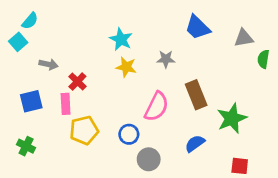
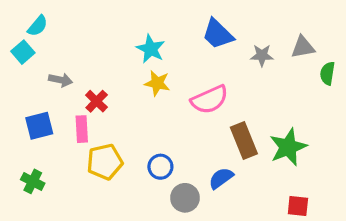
blue trapezoid: (197, 27) -> (218, 34), moved
gray star: (166, 59) -> (262, 55), moved
brown rectangle: (196, 95) -> (244, 140), moved
pink semicircle: (157, 107) -> (210, 100), moved, turned 40
blue semicircle: (195, 143) -> (221, 178), moved

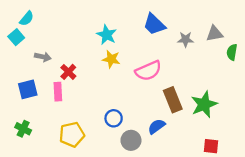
yellow pentagon: (105, 162) -> (72, 135), moved

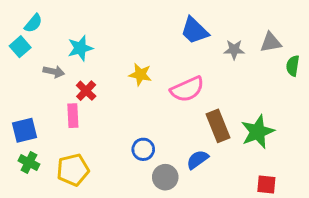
cyan star: (107, 35) -> (80, 48), moved, turned 30
blue square: (28, 89) -> (25, 130), moved
yellow pentagon: (72, 135) -> (73, 170), moved

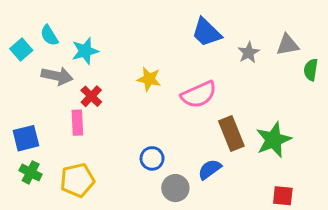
cyan semicircle: (33, 23) -> (49, 35), moved, turned 108
gray star: (234, 50) -> (249, 53), turned -30
gray arrow: (54, 72) -> (57, 76), size x1.4

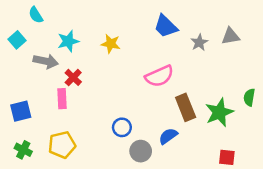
cyan semicircle: (49, 35) -> (36, 15), moved
green semicircle: (311, 70) -> (249, 97), moved
yellow star: (149, 79) -> (111, 44), moved
green cross: (31, 172) -> (23, 150), moved

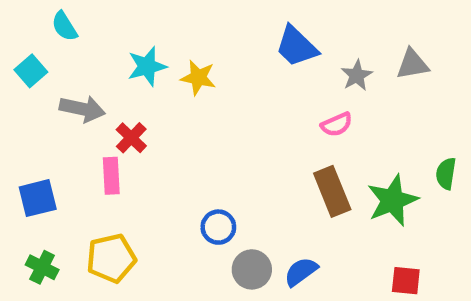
cyan star: (68, 41) -> (147, 66), moved
pink semicircle: (159, 76) -> (337, 124), moved, size x0.6
blue semicircle: (168, 136) -> (301, 272), moved

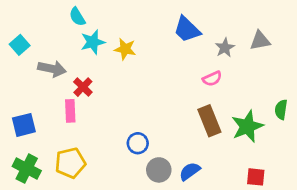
cyan semicircle: (64, 26) -> (77, 17), moved
green cross: (42, 267) -> (27, 169), size x1.4

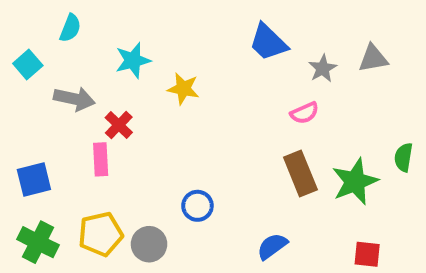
cyan semicircle: (77, 17) -> (70, 28), moved, turned -126
yellow star: (125, 49) -> (183, 89), moved
gray circle: (159, 170) -> (149, 244), moved

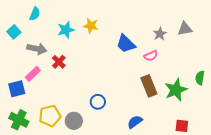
blue trapezoid: (268, 42) -> (126, 44), moved
yellow star: (183, 89) -> (91, 26), moved
pink rectangle: (101, 159) -> (33, 74), moved, turned 49

